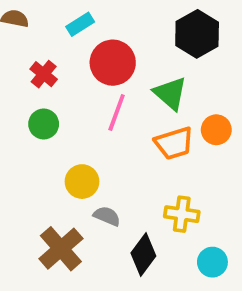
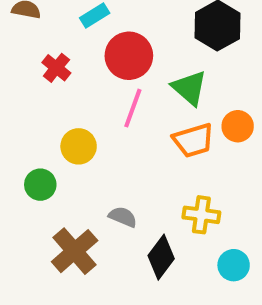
green circle: (44, 124) -> (40, 185), moved
yellow circle: (82, 182) -> (79, 146), moved

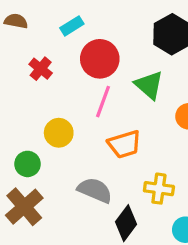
orange trapezoid: (193, 140) -> (124, 144), moved
gray semicircle: (123, 217) -> (95, 190), size x1.5
brown cross: (75, 251) -> (24, 207), moved

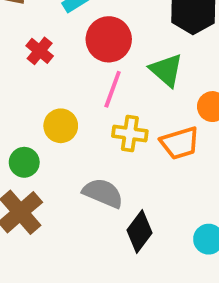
orange trapezoid: (124, 144) -> (180, 143), moved
yellow cross: (159, 189) -> (130, 133), moved

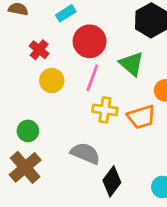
yellow circle: (61, 126) -> (52, 81), moved

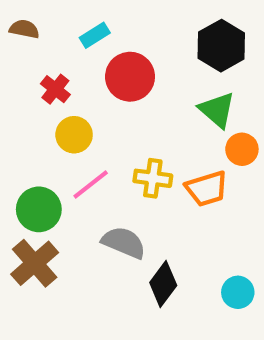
green triangle: (132, 64) -> (217, 110), moved
pink line: (92, 78) -> (91, 184), moved, turned 32
green circle: (28, 131) -> (39, 209), size x1.4

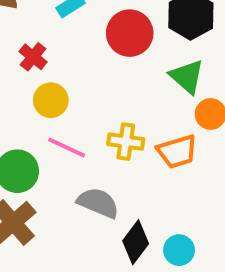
red circle: (130, 77) -> (130, 33), moved
pink line: (91, 184) -> (67, 148), turned 63
cyan circle: (238, 292) -> (179, 250), moved

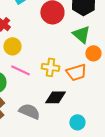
gray semicircle: (98, 203) -> (29, 111), moved
black diamond: (136, 242) -> (55, 97), moved, turned 55

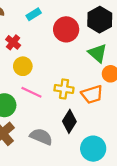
black diamond: (55, 97) -> (69, 121), turned -60
cyan circle: (77, 122) -> (93, 149), size x1.5

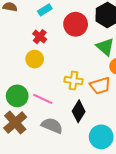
red cross: (13, 42) -> (40, 37), moved
pink line: (31, 92) -> (43, 99), moved

